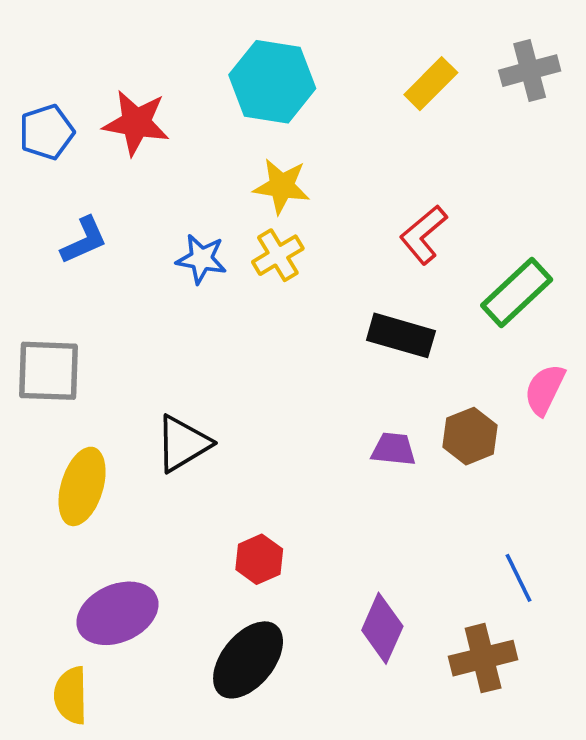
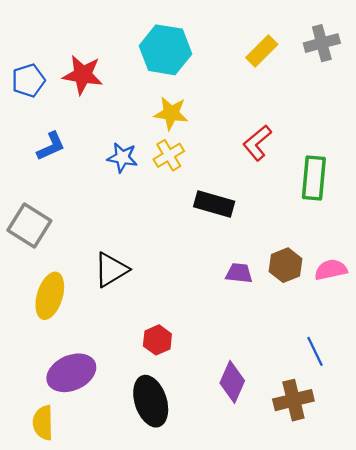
green rectangle: (517, 293) -> (314, 178), turned -42
black rectangle: (401, 335) -> (214, 204), moved
gray square: (48, 371) -> (29, 226), turned 30
pink semicircle: (545, 389) -> (331, 270), moved, turned 52
black ellipse: (248, 660) -> (151, 401), turned -57

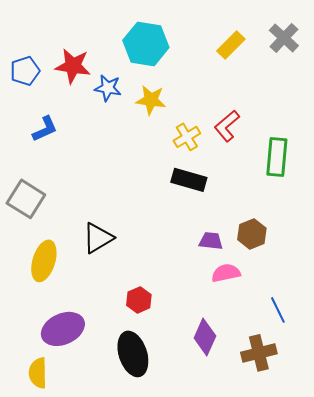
gray cross: (322, 43) -> (284, 38), turned -32
yellow cross: (169, 155) -> (187, 137), moved
blue star: (122, 158) -> (108, 88), moved
pink semicircle: (331, 270) -> (226, 273), moved

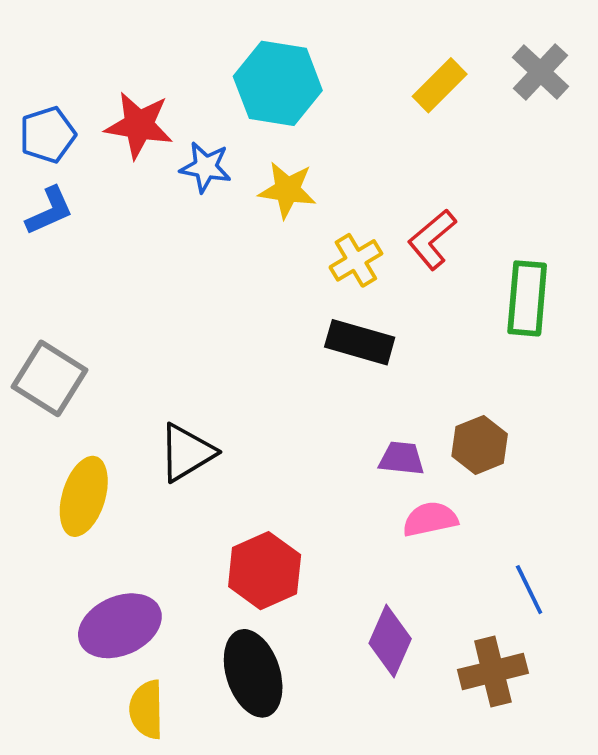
blue L-shape: (45, 129) -> (49, 211), moved
red hexagon: (139, 300) -> (265, 571), size x1.5
yellow semicircle: (38, 373) -> (147, 710), moved

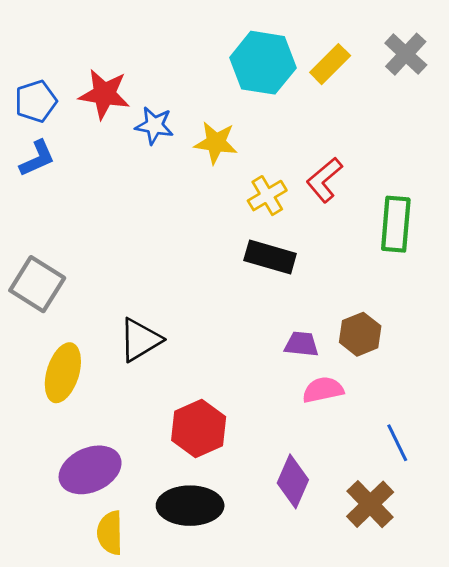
cyan hexagon: (278, 83) -> (263, 63), moved
brown cross: (493, 671) -> (370, 504), turned -30
black ellipse: (253, 673) -> (190, 506), turned -72

